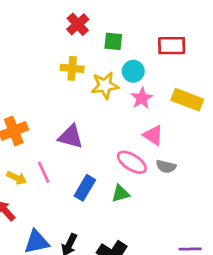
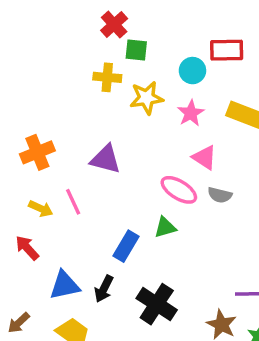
green square: (113, 41) -> (136, 50), moved
cyan circle: (133, 71) -> (192, 71), moved
blue rectangle: (85, 188) -> (126, 246), moved

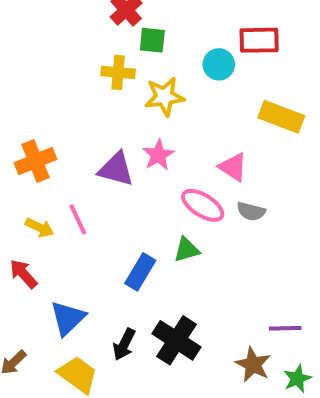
pink star: (191, 113) -> (158, 155), moved
blue triangle: (65, 285) -> (68, 318), turned -32
black arrow: (104, 289) -> (124, 344), moved

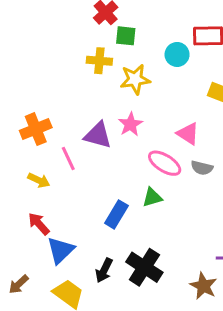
pink line: (78, 219) -> (68, 159), moved
red arrow: (23, 274) -> (39, 224), moved

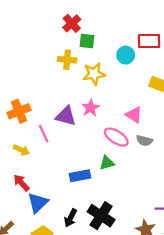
blue rectangle: (116, 214) -> (80, 176), turned 48

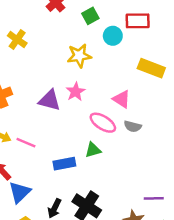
green square: (87, 41) -> (90, 16), moved, turned -35
yellow cross: (67, 60) -> (17, 39), moved, turned 30
pink line: (44, 134) -> (26, 143), moved, turned -42

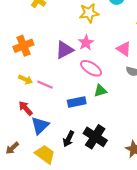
purple triangle: (49, 100) -> (64, 50), turned -42
pink ellipse: (103, 123) -> (91, 68), moved

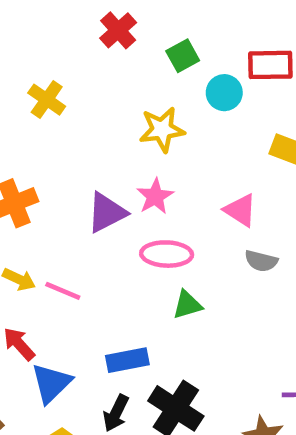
pink ellipse: (91, 68) -> (167, 254), turned -30
blue rectangle: (77, 102) -> (127, 360), moved

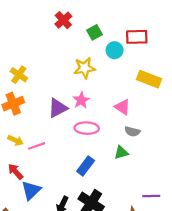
yellow cross: (47, 100) -> (19, 75), moved
pink line: (63, 291) -> (37, 146), turned -42
green triangle: (187, 305) -> (121, 153), moved
blue rectangle: (127, 360) -> (86, 166), moved, turned -42

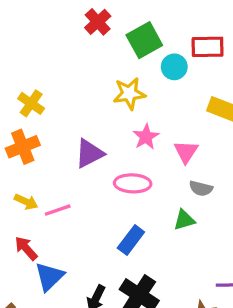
green square: (94, 32) -> (144, 40), size x1.5
pink star: (81, 100) -> (146, 137), moved
pink triangle: (122, 107) -> (186, 152), turned 30

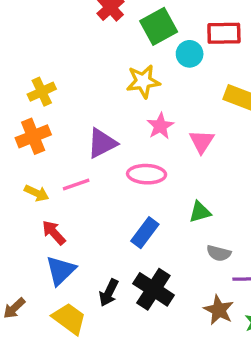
yellow cross: (31, 103) -> (42, 92), turned 30
gray semicircle: (201, 188) -> (219, 253), moved
pink line: (58, 210) -> (76, 184), moved
red arrow: (26, 248) -> (54, 233), moved

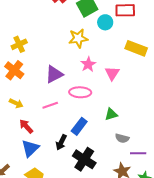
orange cross: (33, 136) -> (14, 70), turned -30
pink line: (76, 184) -> (50, 105), moved
black arrow: (109, 293) -> (61, 142), moved

